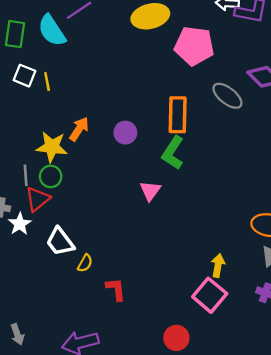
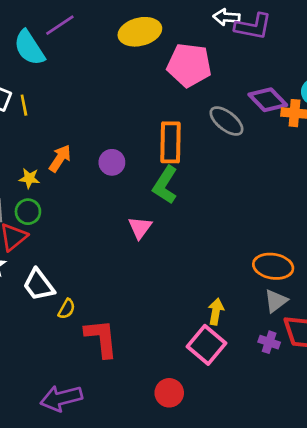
yellow star: (52, 147) -> (29, 178), size x0.6
red L-shape: (116, 289) -> (101, 338), size x1.5

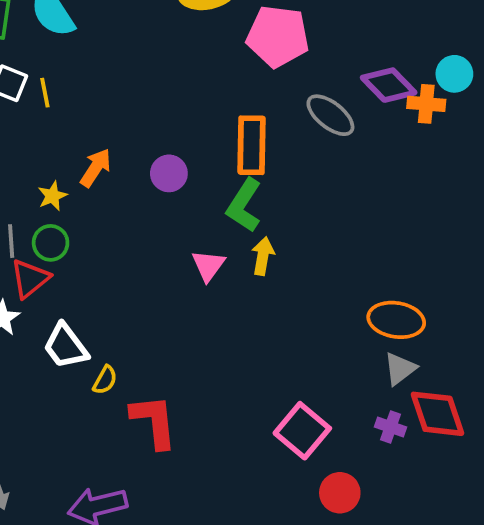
yellow star: (29, 178) -> (52, 196), turned -30
yellow arrow: (216, 312) -> (263, 256), moved
red circle: (169, 393) -> (340, 493), moved

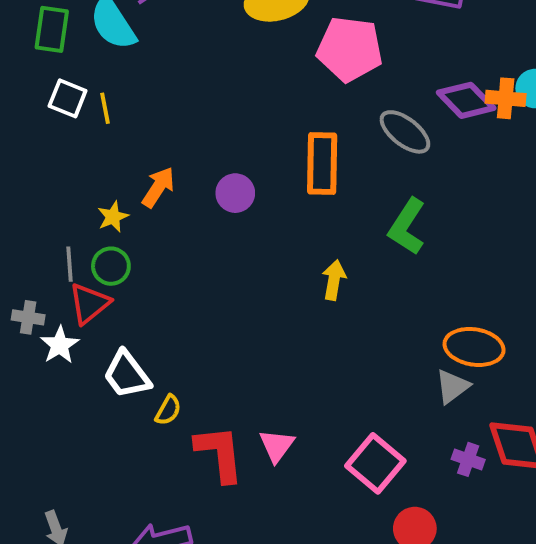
orange cross: (426, 104) -> (506, 98), moved
green L-shape: (244, 205) -> (407, 227), moved
pink triangle: (208, 265) -> (277, 446), moved
gray triangle: (400, 369) -> (452, 386), moved

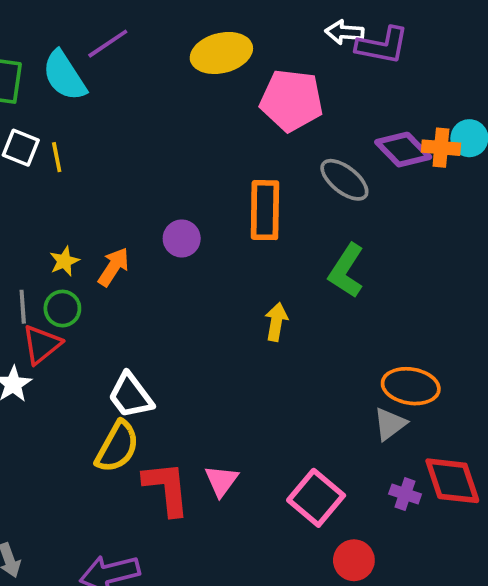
orange arrow: (158, 187) -> (114, 267), moved
white trapezoid: (127, 375) -> (131, 396), moved
yellow semicircle: (168, 410) -> (117, 447), size x1.8

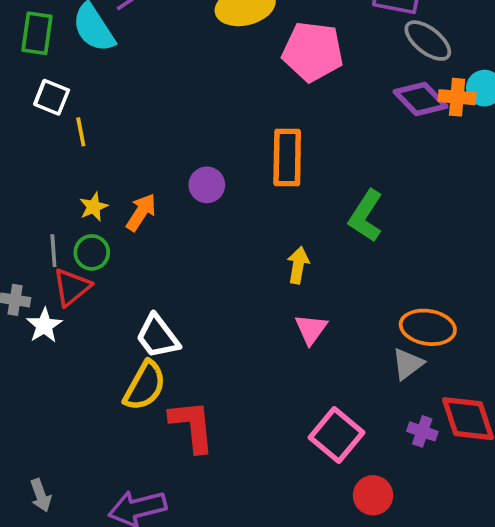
yellow line: (57, 157) -> (81, 132), moved
gray ellipse: (344, 180) -> (428, 41), moved
pink triangle: (221, 481) -> (311, 329), moved

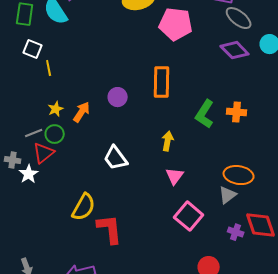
orange cross: (457, 97) -> (237, 112), moved
gray line: (53, 251) -> (34, 133), turned 72
white trapezoid: (158, 336) -> (116, 158), moved
pink square: (336, 435) -> (189, 216), moved

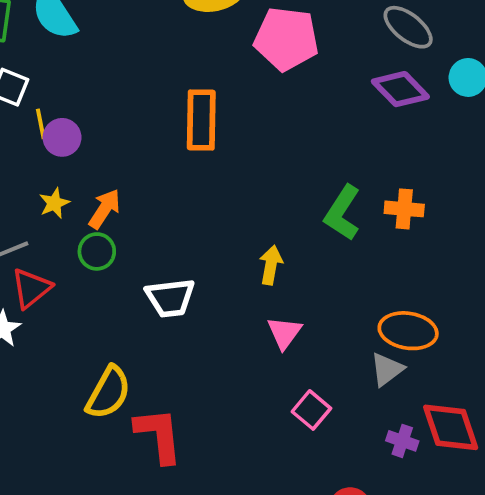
orange rectangle: (162, 82) -> (201, 120), moved
purple circle: (118, 97) -> (62, 137), moved
green circle: (55, 134) -> (97, 251), moved
white trapezoid: (116, 158) -> (170, 298), turned -60
pink square: (189, 216) -> (311, 410), size x0.7

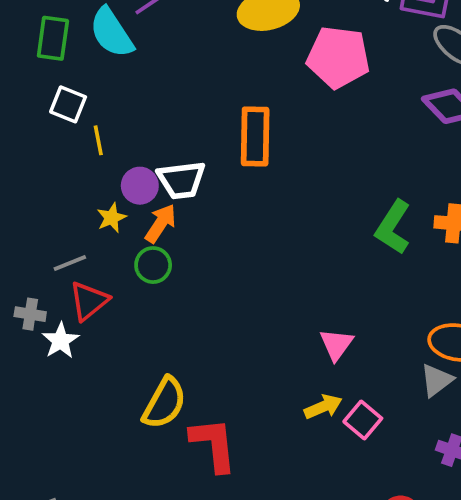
purple circle: (62, 137) -> (140, 186), moved
yellow arrow: (271, 265) -> (323, 407), moved, turned 57
white trapezoid: (170, 298) -> (181, 180), moved

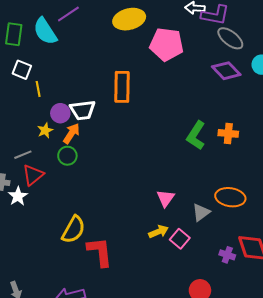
gray triangle: (437, 380) -> (201, 212), moved

